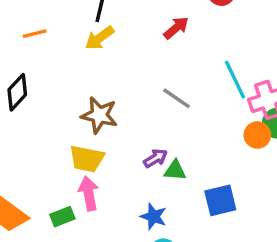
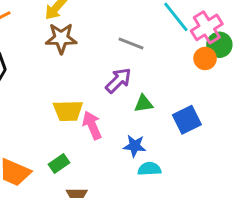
brown star: (99, 115) -> (61, 38), moved
purple arrow: (155, 158) -> (118, 80), moved, size x1.4
pink arrow: (89, 193) -> (92, 125), moved

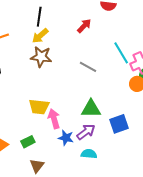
purple arrow: (118, 80) -> (86, 132), moved
green triangle: (144, 104) -> (91, 109), size x1.5
blue star: (135, 146) -> (66, 138), moved

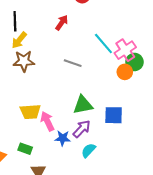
blue square: (119, 124) -> (114, 115), turned 30
green rectangle: (28, 142) -> (25, 149), turned 56
cyan semicircle: (89, 154) -> (88, 150), turned -42

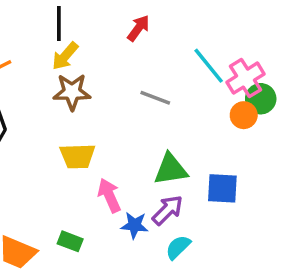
yellow trapezoid: (30, 112) -> (77, 156), moved

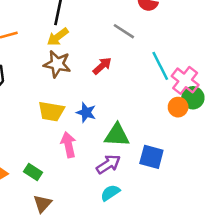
red arrow: (138, 28) -> (102, 66), moved
pink cross: (245, 78) -> (185, 80), turned -32
gray line: (155, 98) -> (124, 31), moved
blue star: (135, 225) -> (86, 112), moved

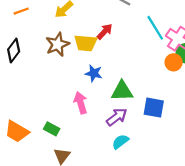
brown star: (57, 64) -> (57, 44), moved, turned -30
yellow trapezoid: (51, 111) -> (86, 43), moved

